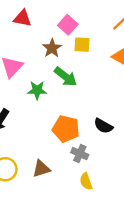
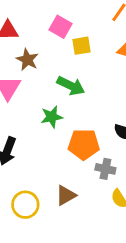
brown star: (52, 48) -> (27, 60), moved
green star: (37, 90) -> (52, 117), moved

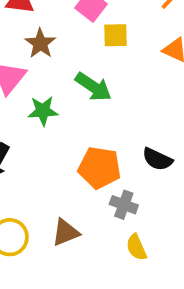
green star: (52, 117) -> (43, 111), moved

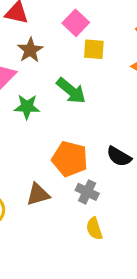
brown triangle: (66, 232) -> (38, 194), moved

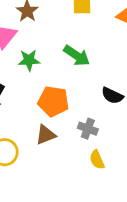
green arrow: (71, 91) -> (77, 56), moved
orange pentagon: (70, 159) -> (53, 101), moved

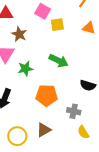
brown triangle: (46, 135) -> (44, 130), moved

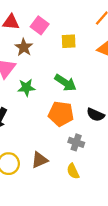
pink square: (43, 11) -> (40, 25), moved
orange pentagon: (47, 95) -> (61, 114), moved
yellow semicircle: (83, 132) -> (73, 171), moved

